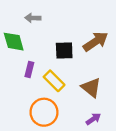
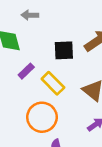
purple rectangle: (29, 70) -> (26, 71), turned 32

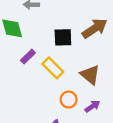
orange circle: (42, 117) -> (69, 100), moved, size x0.6

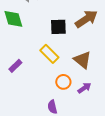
purple rectangle: (28, 57) -> (15, 66), moved

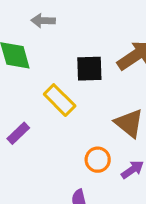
yellow rectangle: (49, 54) -> (60, 100), moved

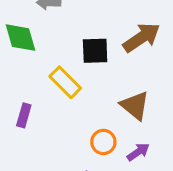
purple rectangle: (18, 133) -> (24, 115), turned -30

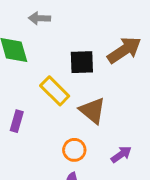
brown triangle: (135, 106) -> (92, 111), moved
orange circle: (103, 142) -> (74, 150), moved

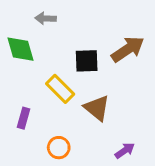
orange circle: (74, 150) -> (59, 148), moved

